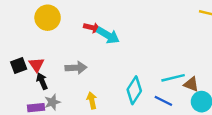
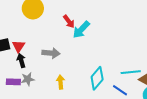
red arrow: (92, 28) -> (69, 22), turned 32
cyan arrow: (108, 35) -> (81, 30), turned 96

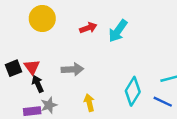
red arrow: (69, 22) -> (88, 28), turned -64
cyan arrow: (81, 30) -> (118, 31), moved

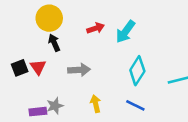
black arrow: (38, 84) -> (54, 43), moved
cyan diamond: (133, 91) -> (137, 71), moved
blue line: (163, 102) -> (135, 105), moved

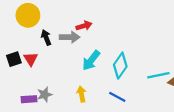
yellow circle: (49, 18) -> (28, 15), moved
cyan arrow: (125, 32) -> (91, 60), moved
gray arrow: (79, 70) -> (70, 37), moved

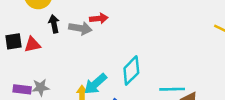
red triangle: (31, 59) -> (32, 45), turned 40
cyan arrow: (91, 60) -> (95, 84), moved

